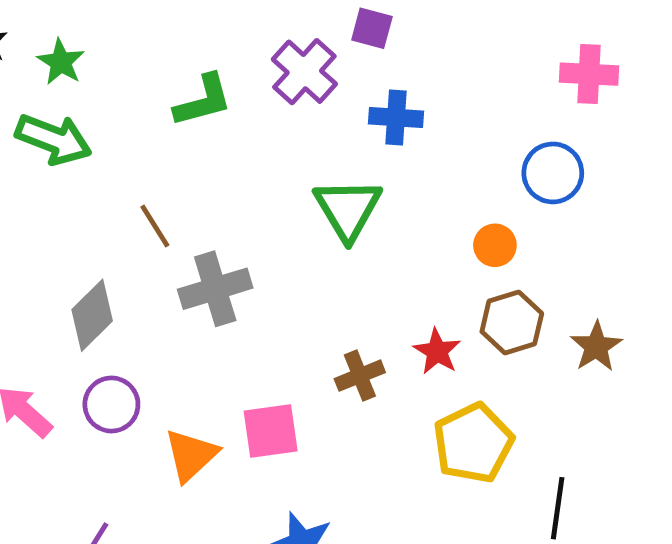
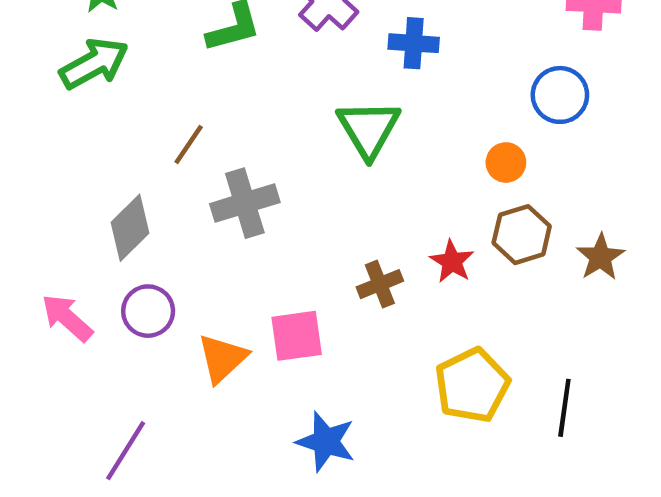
green arrow: (54, 139) -> (94, 63), turned -50
brown line: (155, 226) -> (189, 145), turned 66
yellow pentagon: (473, 443) -> (472, 385), moved

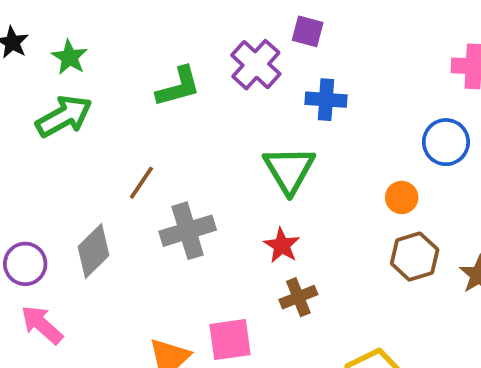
red star: (452, 262) -> (282, 245), moved
purple circle: (148, 311) -> (25, 264), moved

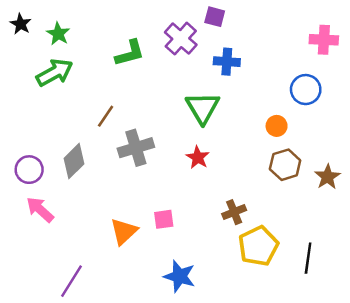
brown cross: (298, 297) -> (234, 212), moved
pink square: (230, 340) -> (164, 219), size x0.7

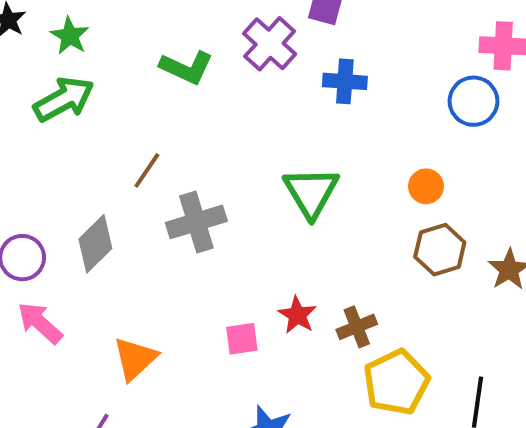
green L-shape: (130, 53) -> (186, 68), turned 40
blue circle: (306, 90) -> (474, 101), moved
green triangle: (203, 108) -> (311, 192), moved
red star: (198, 157) -> (297, 315), moved
orange triangle: (124, 231) -> (135, 359), moved

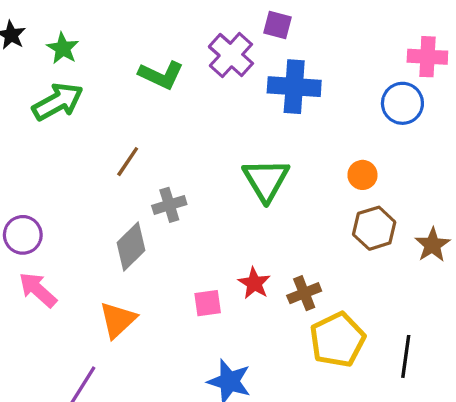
blue cross: (345, 81) -> (294, 87), size x1.4
gray cross: (196, 222) -> (169, 205), size x0.7
gray diamond: (95, 244) -> (131, 247), moved

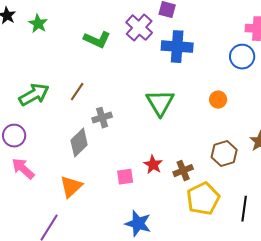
green arrow: (58, 102) -> (34, 95), moved
brown hexagon: (374, 228) -> (224, 154), moved

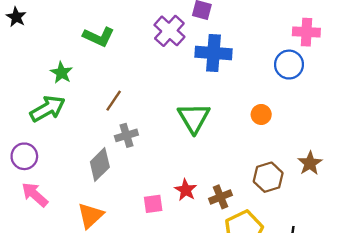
green star: (38, 24) -> (61, 73), moved
green L-shape: (97, 40) -> (99, 37), moved
brown line: (77, 92) -> (114, 101), moved

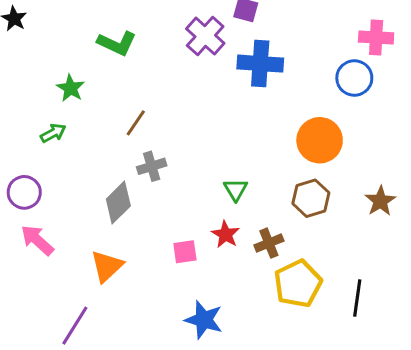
green arrow: (48, 109) -> (53, 133), size x0.6
orange circle: (261, 114) -> (320, 140), size x1.8
green triangle: (194, 118) -> (236, 189), moved, size x0.6
brown hexagon: (268, 177) -> (311, 198), moved

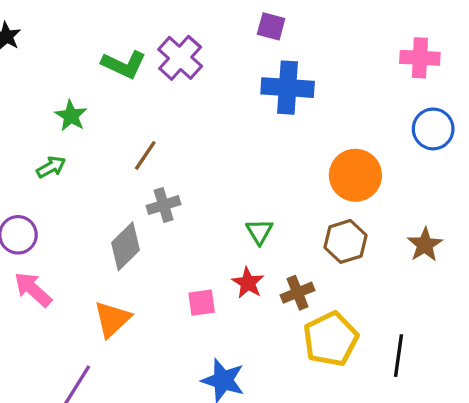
purple cross: (205, 36) -> (180, 58), moved
blue circle: (354, 78) -> (433, 129), moved

